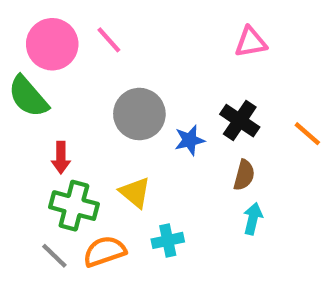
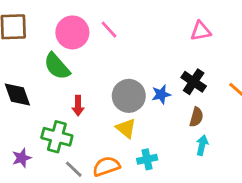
gray circle: (139, 114) -> (129, 96), moved
green cross: (74, 206) -> (57, 137), moved

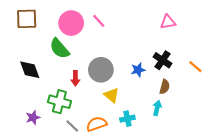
gray circle: (129, 96) -> (101, 70), moved
cyan arrow: (202, 145) -> (157, 108), moved

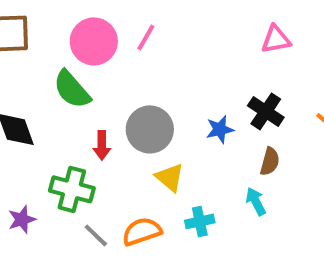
pink line: (99, 21) -> (146, 37), turned 72
cyan arrow: (157, 108) -> (256, 201), turned -40

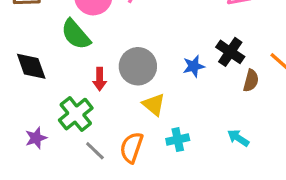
brown semicircle: (270, 161) -> (251, 81), moved
green cross: (72, 189) -> (76, 114), turned 36
cyan arrow: (256, 201) -> (238, 138), moved, turned -30
orange semicircle: (142, 231) -> (132, 147), turned -52

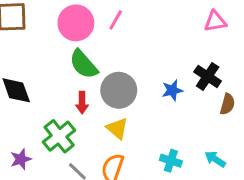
green semicircle: (76, 34) -> (84, 64), moved
yellow triangle: (154, 104) -> (117, 129), moved
cyan cross: (178, 140) -> (171, 161), moved, turned 30

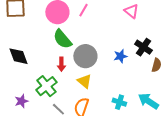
pink triangle: (215, 21) -> (131, 11), moved, turned 49
cyan arrow: (215, 159) -> (148, 101), size x1.5

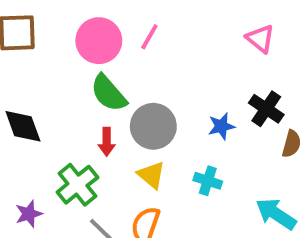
pink triangle: (131, 11) -> (260, 39), moved
cyan cross: (119, 102) -> (208, 181), moved

